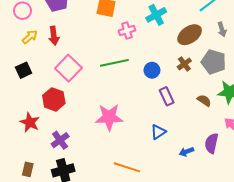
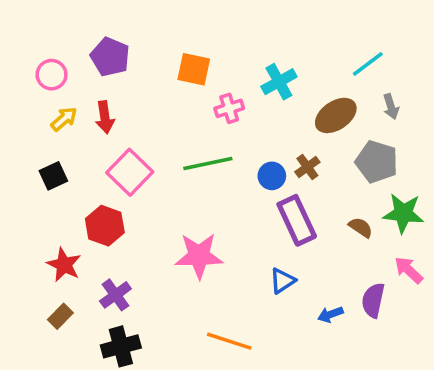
brown cross: (184, 64) -> (307, 167), moved
purple rectangle: (167, 96) -> (297, 220), size x1.5
brown rectangle: (28, 169) -> (60, 316), moved, turned 32

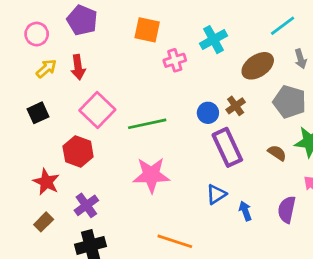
green line: (208, 163) -> (147, 124), moved
blue arrow: (330, 314) -> (245, 211), moved, turned 90

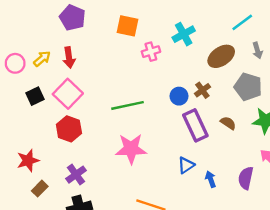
pink circle: (37, 34) -> (15, 63), moved
pink square: (97, 110) -> (68, 94), moved
brown semicircle: (277, 153) -> (228, 123), moved
red star: (46, 182) -> (28, 160), moved, turned 30

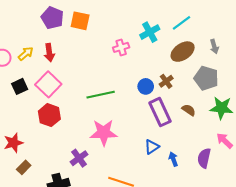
cyan line: (242, 22) -> (182, 23), moved
orange square: (127, 26) -> (80, 21), moved
purple cross: (76, 175) -> (79, 158), moved

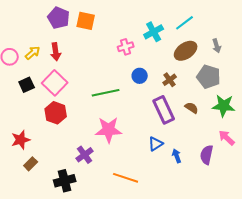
blue circle: (146, 86) -> (140, 76), moved

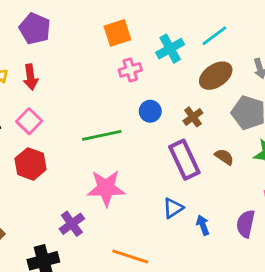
orange square: (86, 21) -> (117, 33), moved, turned -30
pink square: (55, 83) -> (29, 121), size x0.7

